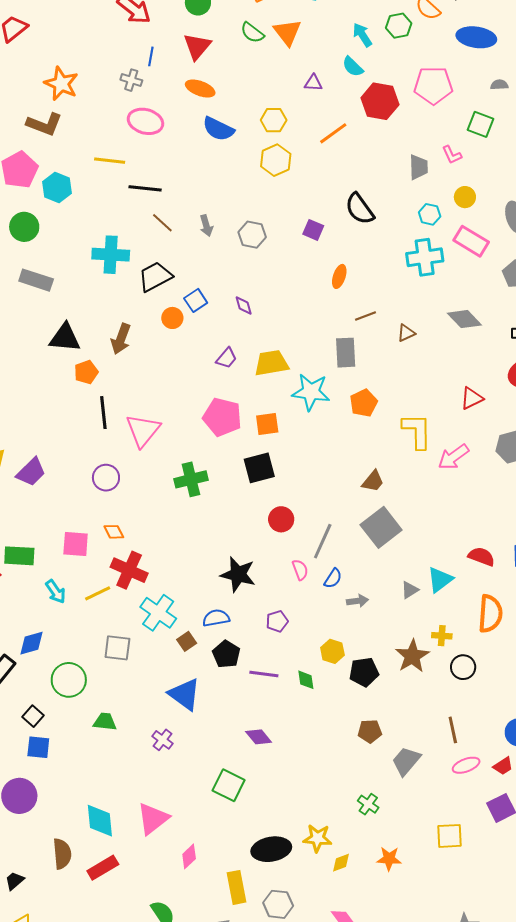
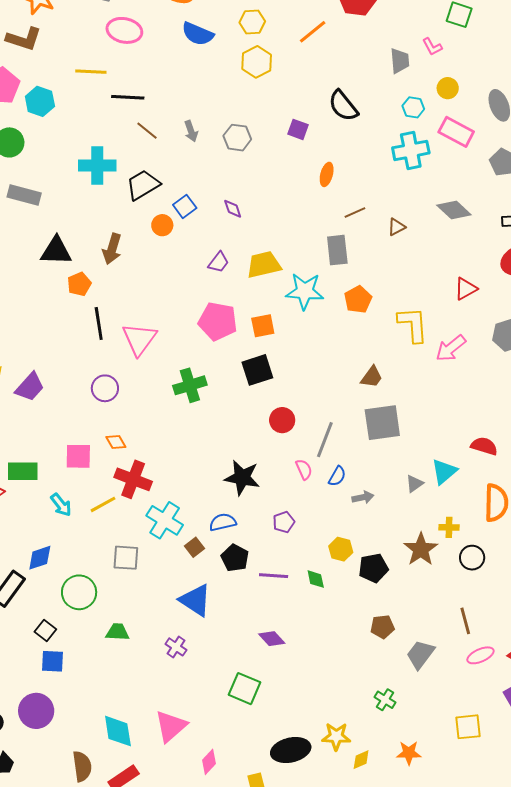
gray square: (381, 527) -> (382, 423), turned 33

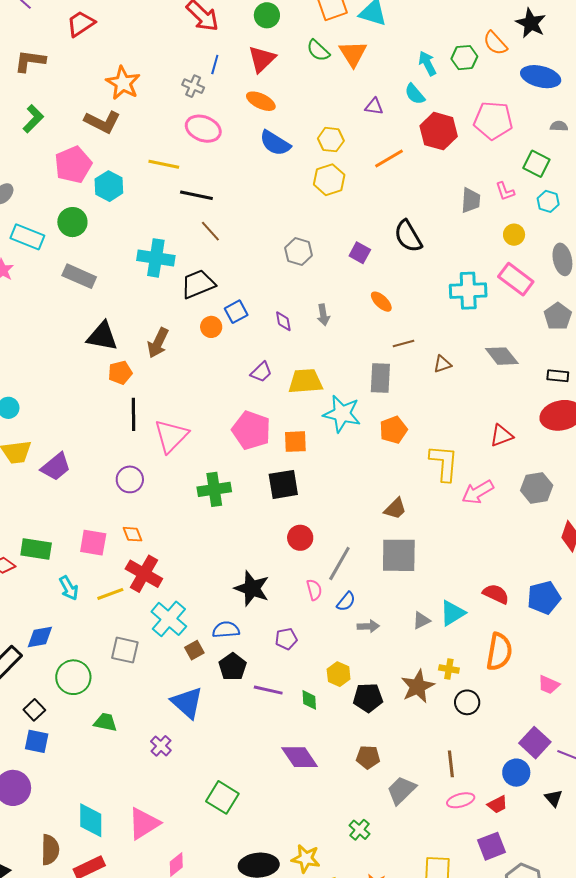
cyan hexagon: (413, 107) -> (548, 201), moved
gray arrow: (191, 131) -> (323, 315), moved
orange ellipse: (327, 174) -> (381, 302), turned -70
purple diamond: (272, 639) -> (300, 757), moved, size x1.4

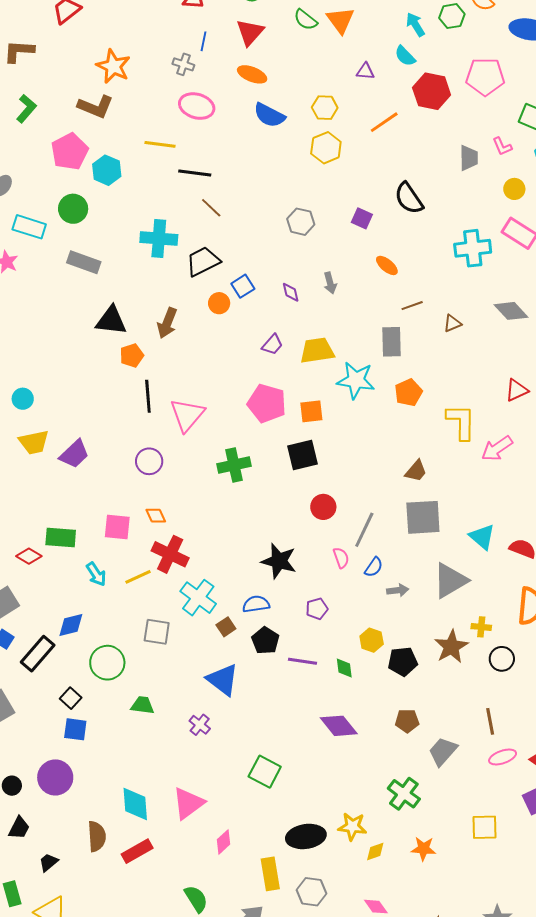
cyan triangle: (452, 613) -> (482, 537), moved, turned -44
gray triangle: (421, 620) -> (450, 581), size x2.0
green cross: (360, 830) -> (404, 794), size x1.5

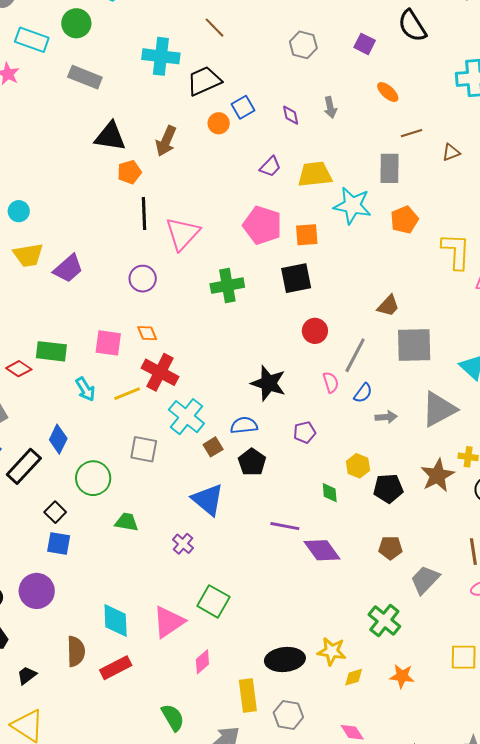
brown trapezoid: (416, 471) -> (388, 306), moved
blue diamond: (71, 625) -> (58, 439), turned -52
purple line: (303, 661) -> (285, 526), moved
green square: (265, 772) -> (213, 601), moved

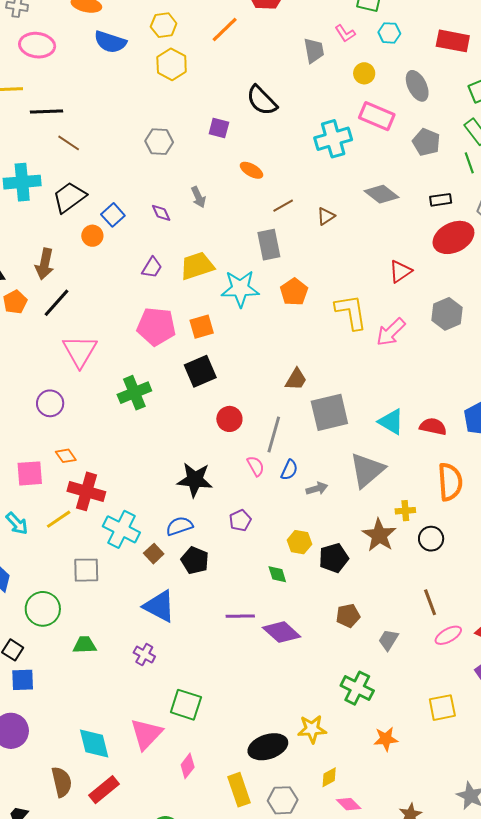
black line: (144, 213) -> (57, 303), moved, turned 56
gray trapezoid: (425, 580) -> (388, 640), size x0.7
yellow diamond: (354, 677) -> (329, 777), moved

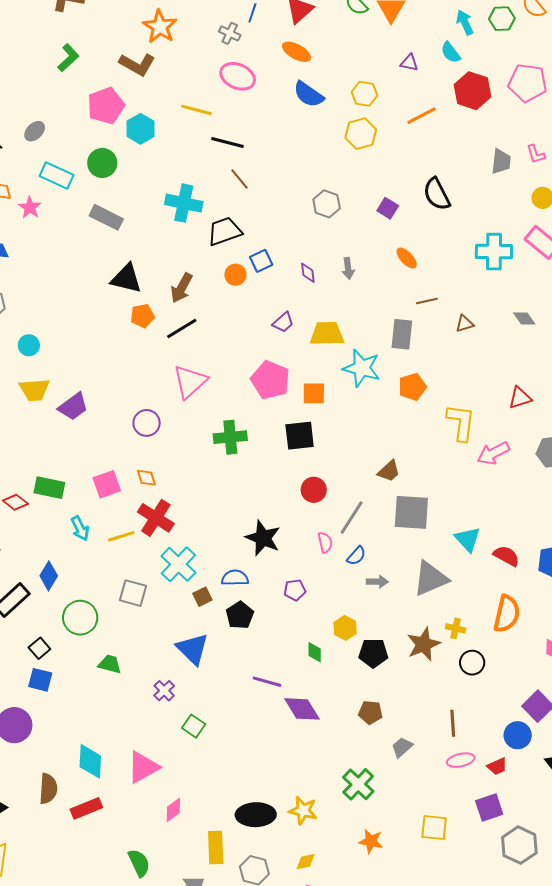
gray diamond: (381, 194) -> (524, 318), size x0.7
pink square: (30, 473) -> (107, 484), turned -32
green square: (186, 705) -> (194, 726), moved, size x0.7

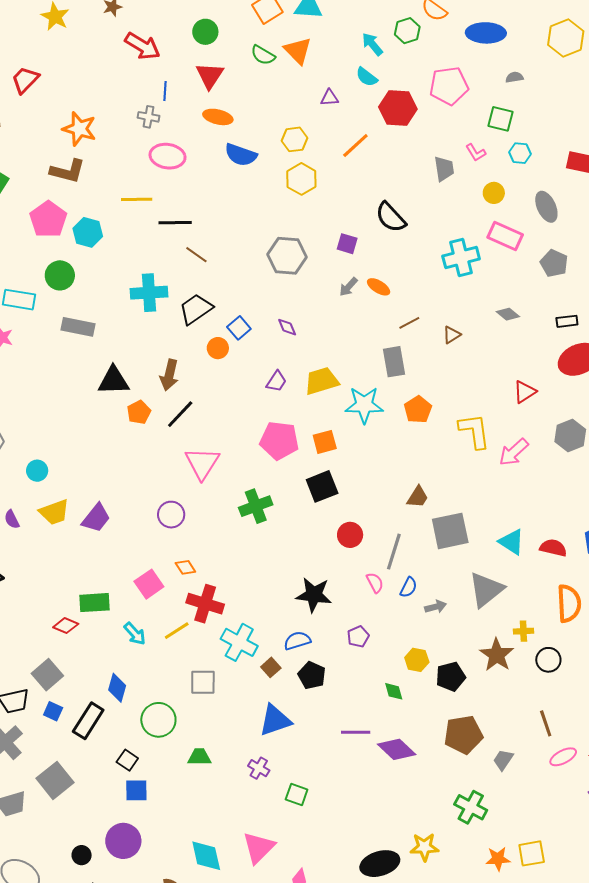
gray hexagon: (327, 204) -> (287, 256), size x1.4
gray arrow: (348, 268) -> (348, 287), moved, turned 65
blue triangle: (193, 649) -> (275, 720), turned -48
brown pentagon: (370, 712) -> (463, 735), size x1.6
yellow square: (434, 828) -> (532, 853), moved

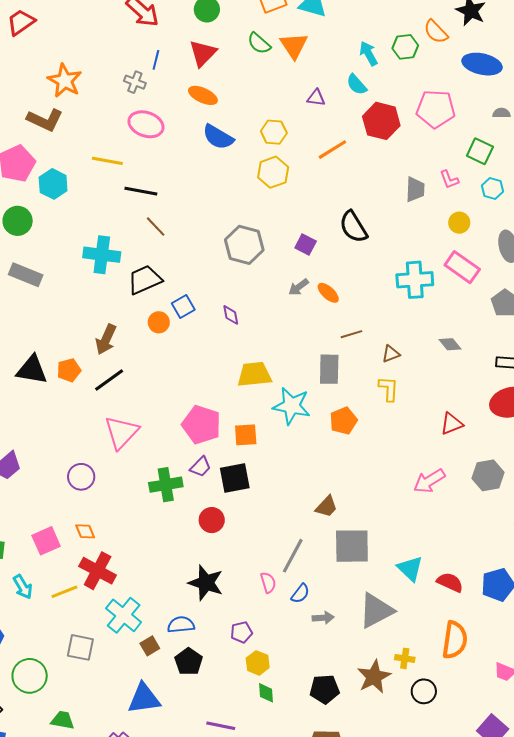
black triangle: (114, 381) -> (32, 370), moved
purple trapezoid: (276, 381) -> (201, 467), moved
yellow L-shape: (474, 431) -> (389, 389), moved, size x0.7
red circle: (350, 535) -> (212, 520), moved
yellow hexagon: (417, 660) -> (258, 663), moved

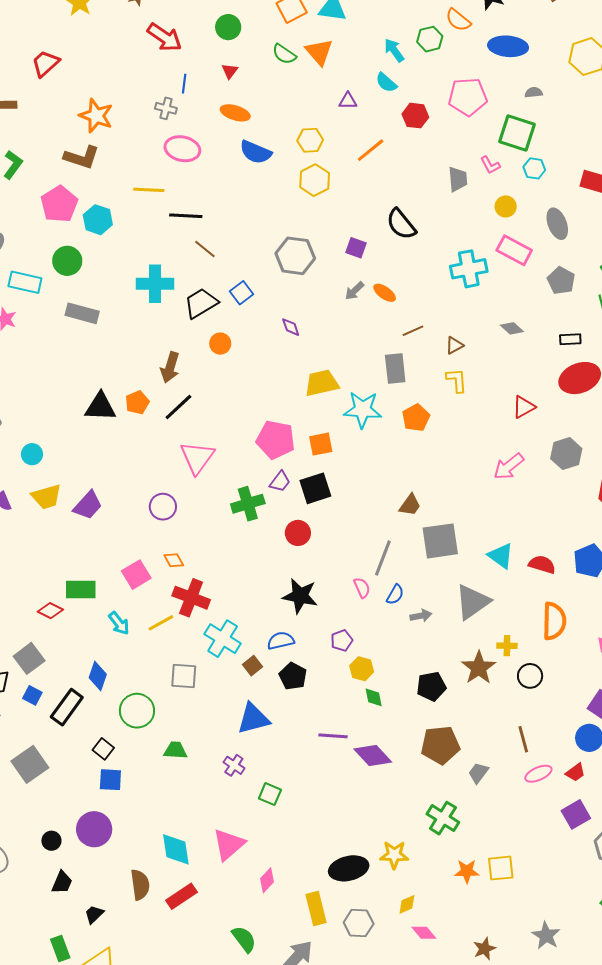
red triangle: (203, 53) -> (230, 71), size x0.6
red hexagon: (381, 121) -> (415, 116), size x0.7
green square: (480, 151) -> (517, 133), size x1.4
blue square: (183, 306) -> (241, 293), moved

